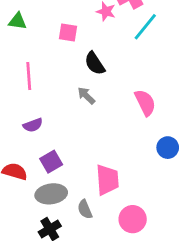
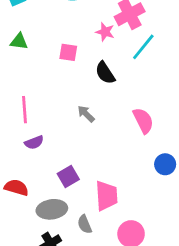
black semicircle: (95, 63) -> (105, 73), moved
pink line: (29, 76) -> (25, 110), moved
purple square: (51, 162) -> (68, 177), moved

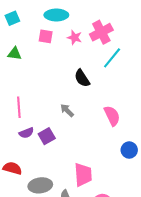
pink star: (105, 32) -> (75, 38), moved
pink square: (68, 52) -> (46, 36), moved
purple square: (68, 177) -> (47, 136), moved

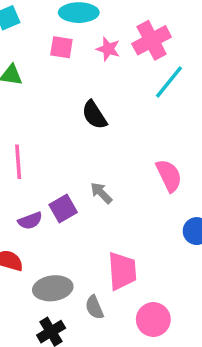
black semicircle: (82, 78) -> (94, 115), moved
gray arrow: (67, 110) -> (101, 193), moved
purple semicircle: (26, 133) -> (30, 221), moved

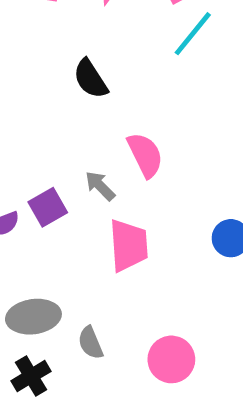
pink semicircle: (169, 176) -> (145, 155), moved
pink trapezoid: (122, 271) -> (129, 245), moved

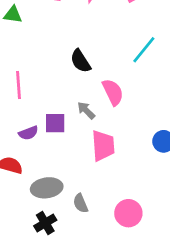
cyan line: (193, 34) -> (144, 50), moved
black semicircle: (91, 79) -> (81, 61), moved
purple square: (48, 207) -> (55, 123), turned 30

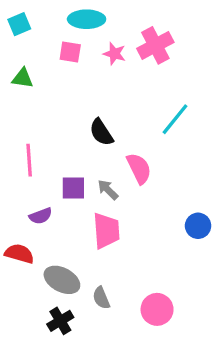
purple square: (55, 123) -> (73, 188), moved
pink trapezoid: (103, 146) -> (106, 231), moved
gray ellipse: (47, 188) -> (62, 280), turned 36

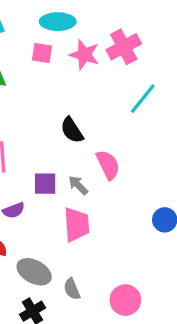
pink star: (114, 54) -> (84, 55), size x1.4
cyan line: (175, 119) -> (143, 99), moved

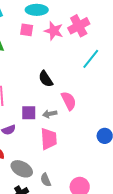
gray arrow: (78, 185) -> (50, 114), turned -56

